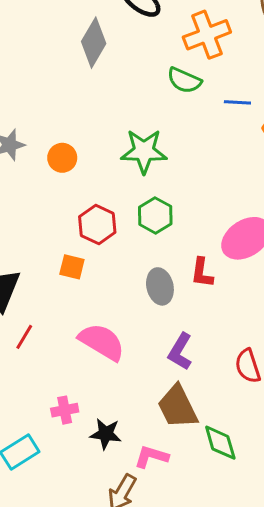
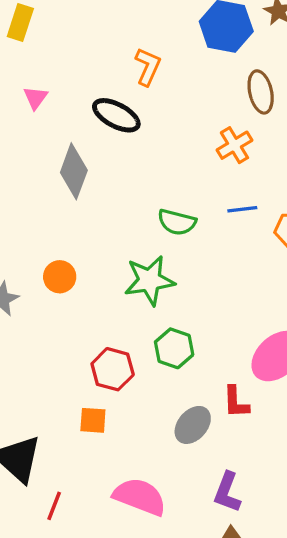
orange cross: (207, 35) -> (234, 145), moved, size x0.7
green semicircle: (184, 80) -> (177, 222), moved
orange circle: (62, 158) -> (60, 277), moved
gray ellipse: (160, 286) -> (193, 425), turned 64

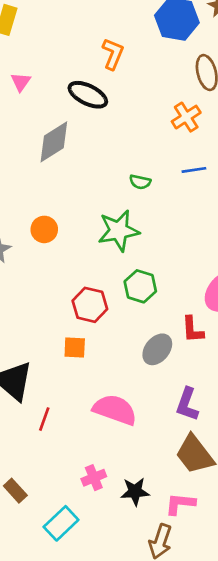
gray diamond: (74, 171) -> (54, 142), turned 39
green semicircle: (177, 222) -> (140, 182), size x0.7

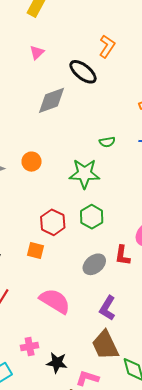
green semicircle: (140, 182) -> (107, 142), turned -35

